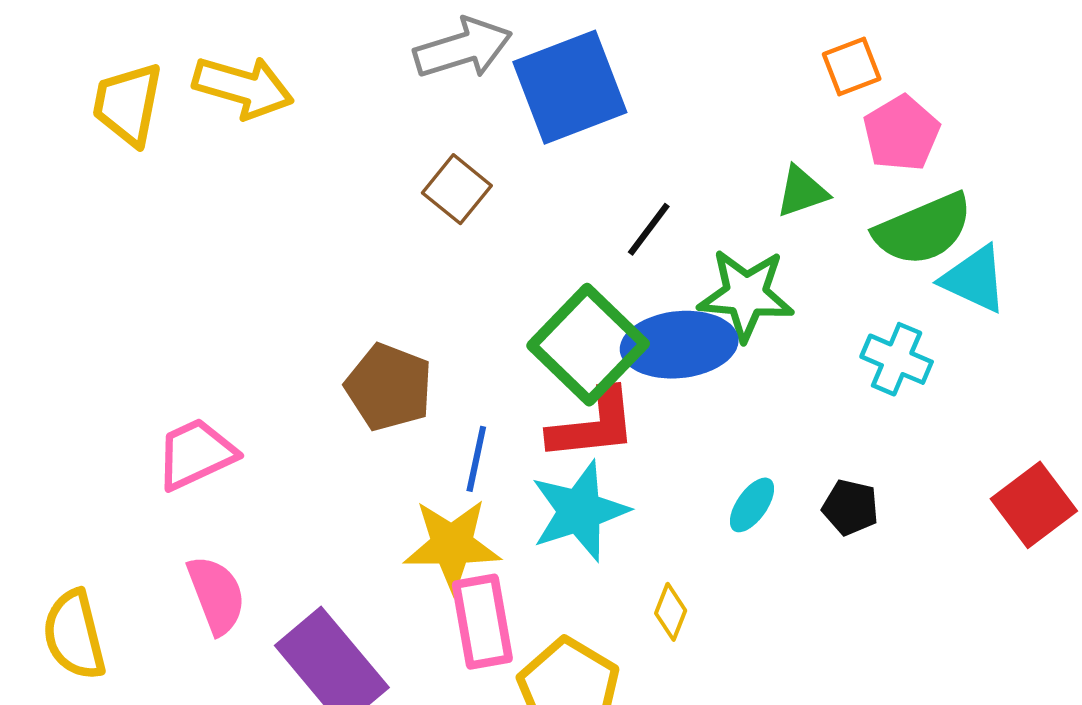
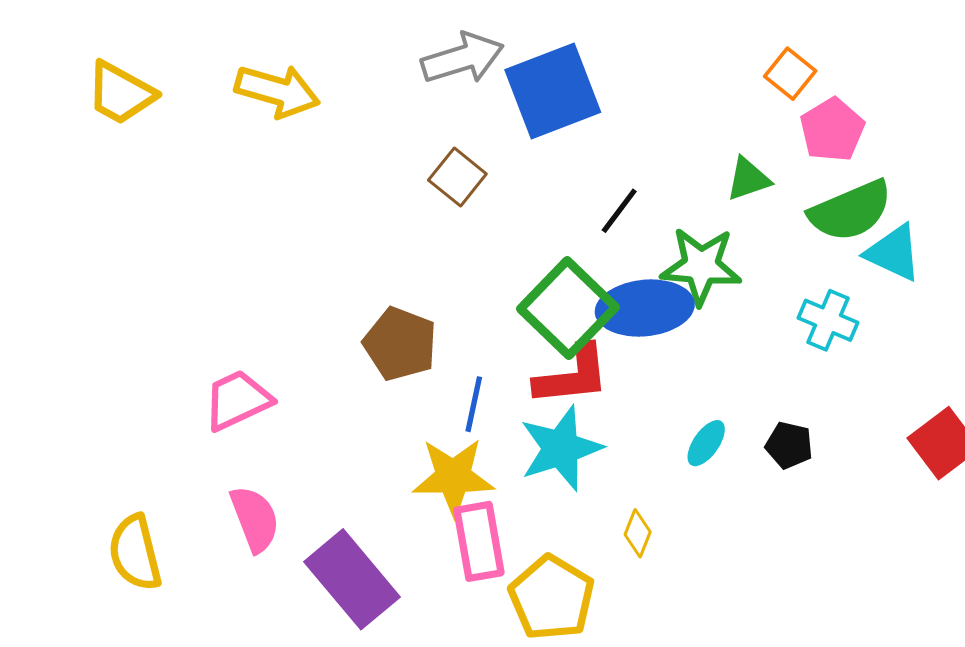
orange square: (852, 66) -> (790, 74), turned -30
yellow trapezoid: (128, 104) -> (121, 93), moved, turned -72

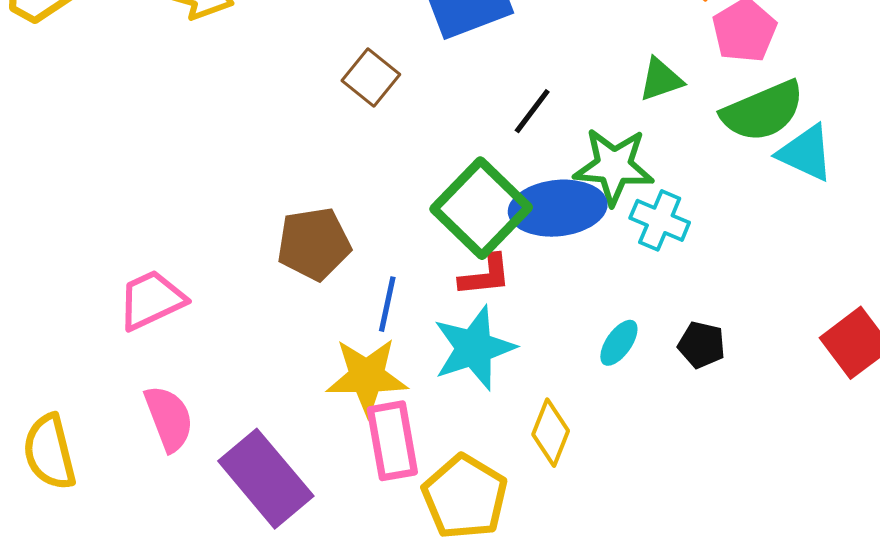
cyan cross: (828, 320) -> (660, 220), moved
brown pentagon: (400, 344) -> (314, 244), turned -30
red L-shape: (572, 376) -> (485, 275), size x0.7
yellow diamond: (638, 533) -> (551, 433), size x1.4

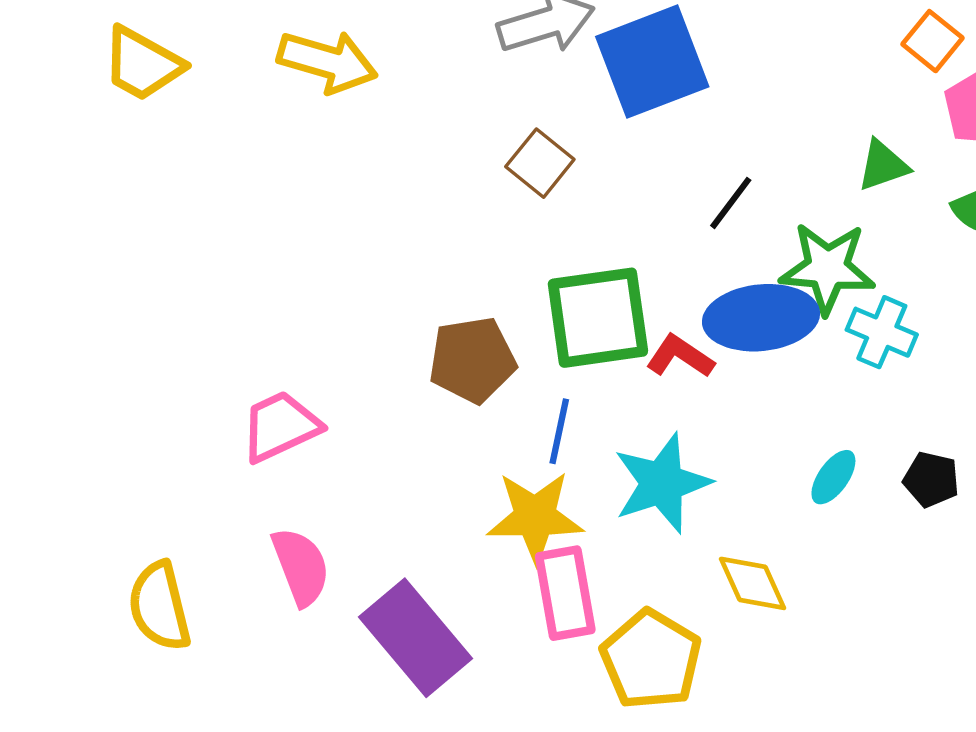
green square: (481, 208) -> (598, 318), moved, turned 38
red L-shape: (485, 275) -> (680, 356), moved, turned -140
yellow diamond: (551, 433) -> (753, 583), turned -46

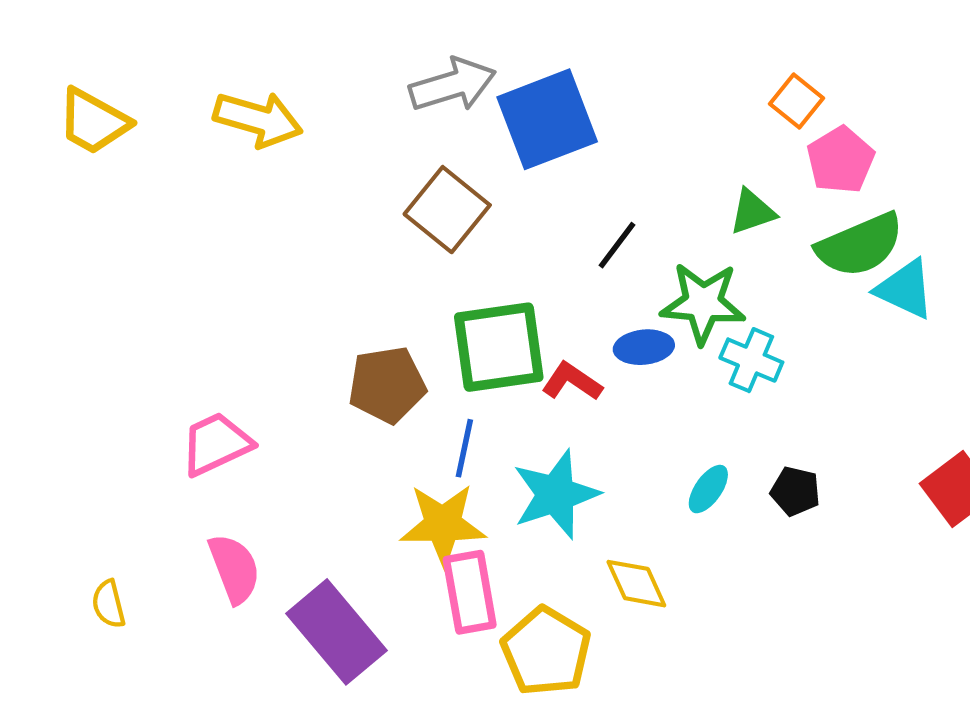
brown square: (540, 163) -> (447, 210), size x1.4
blue ellipse: (761, 318) -> (644, 347), size x0.6
yellow semicircle: (159, 606) -> (109, 604), size x0.6

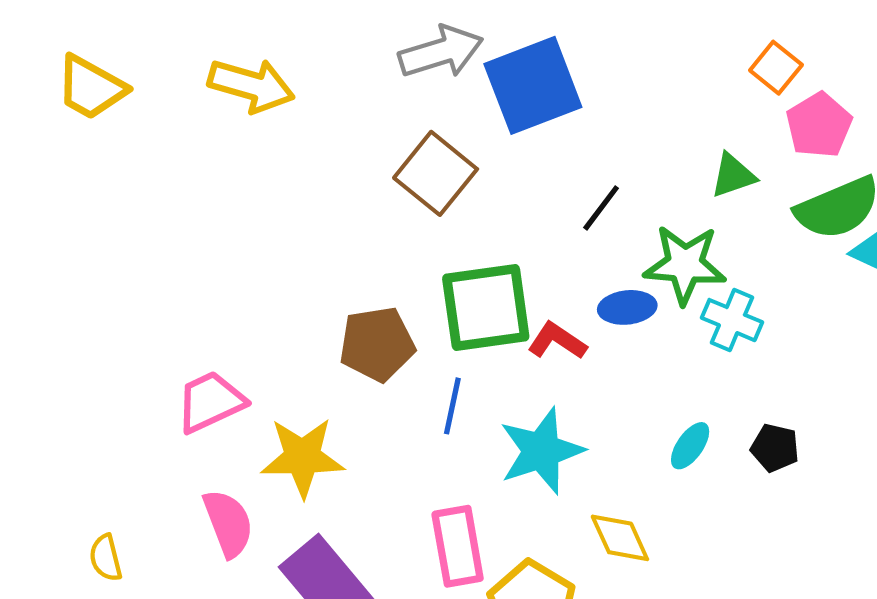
yellow star: (443, 524) -> (303, 457), moved

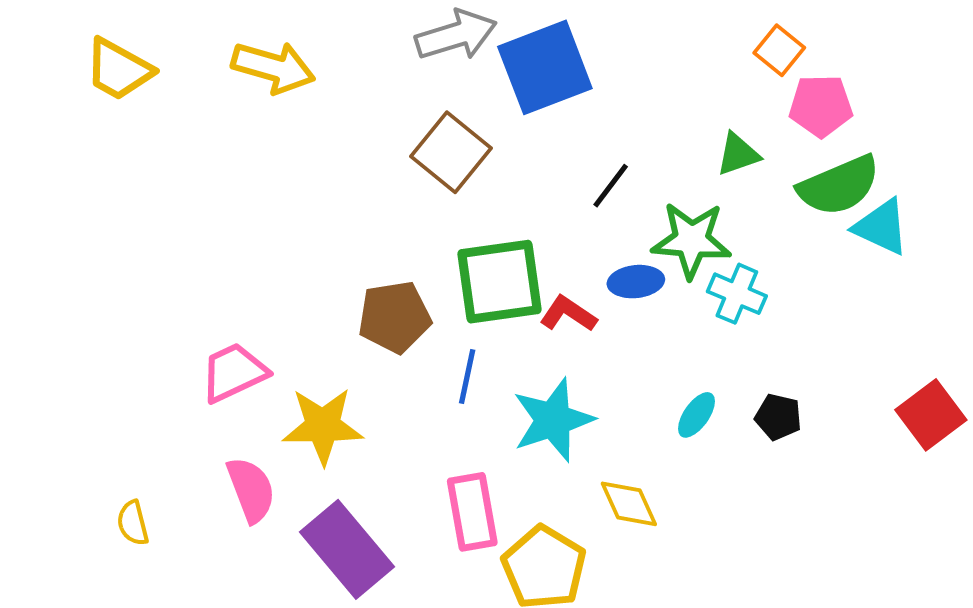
pink pentagon: (819, 125) -> (821, 106), turned 30

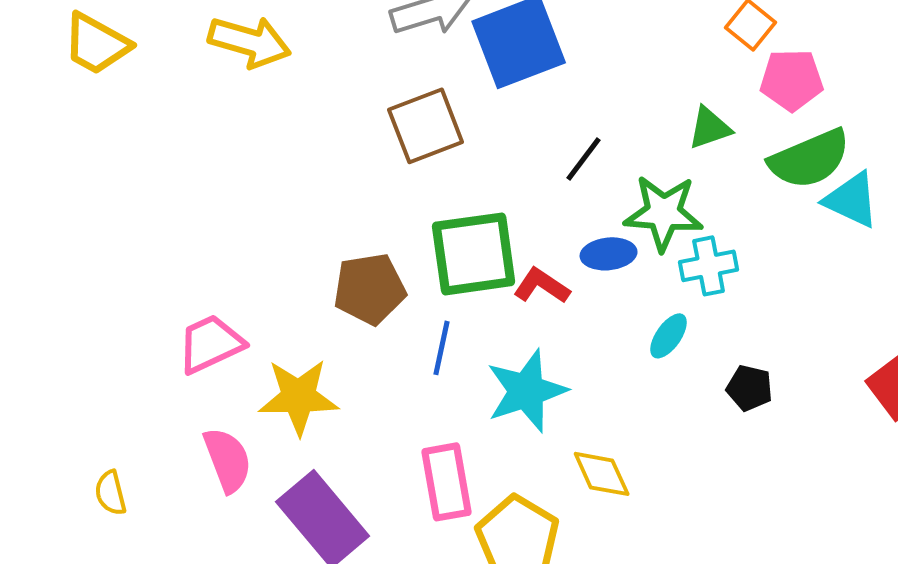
brown square: (451, 152) -> (426, 126), turned 30
cyan cross: (737, 294) -> (709, 266), turned -34
cyan ellipse: (696, 415) -> (669, 336), moved

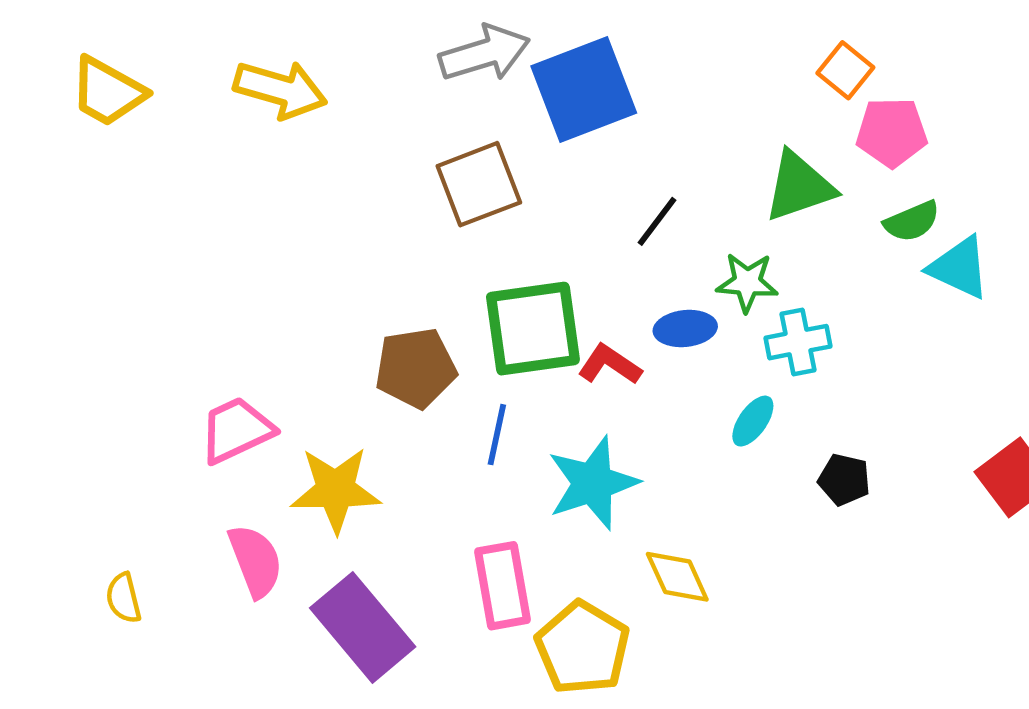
green triangle: (710, 128) -> (799, 186), size x1.5
green semicircle: (810, 159) -> (912, 221), size x0.6
green star: (664, 213) -> (747, 282), size x0.7

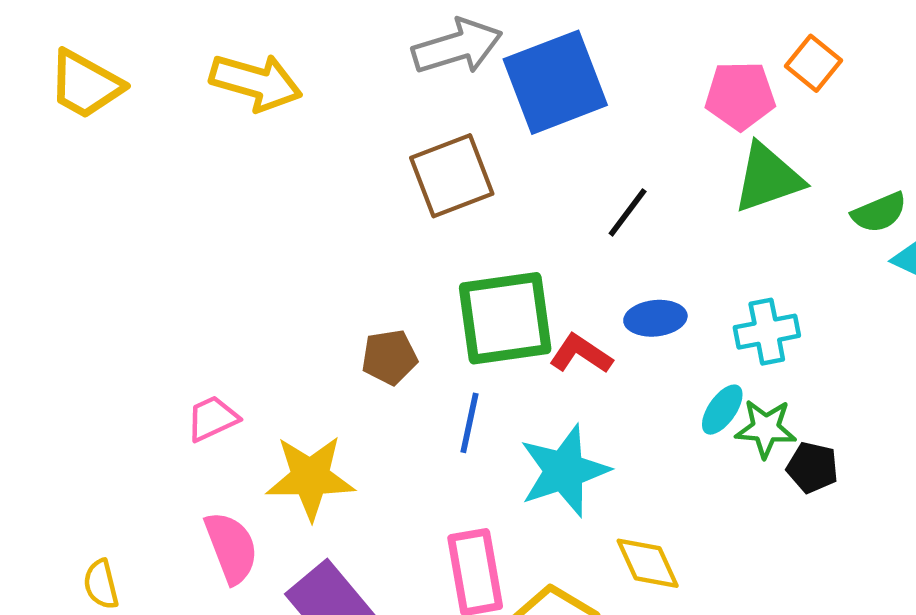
pink pentagon: (892, 132) -> (740, 96), moved
green star: (747, 282) -> (766, 428), moved
brown pentagon: (416, 368) -> (389, 357), size x0.7
pink trapezoid: (236, 430) -> (212, 418), size x0.7

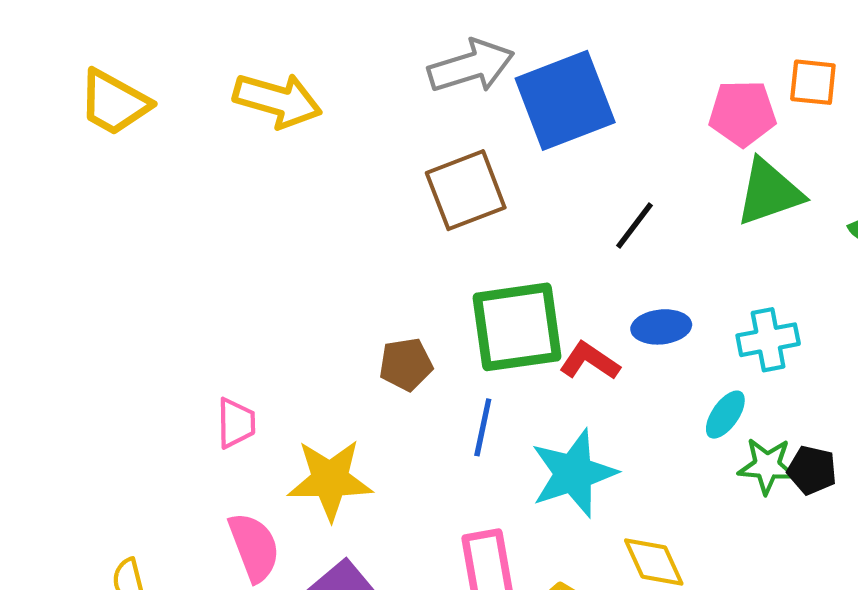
orange square: (814, 63) -> (813, 82), turned -33
pink trapezoid: (212, 418) -> (236, 423), turned 114
green star: (766, 428) -> (767, 466), moved

